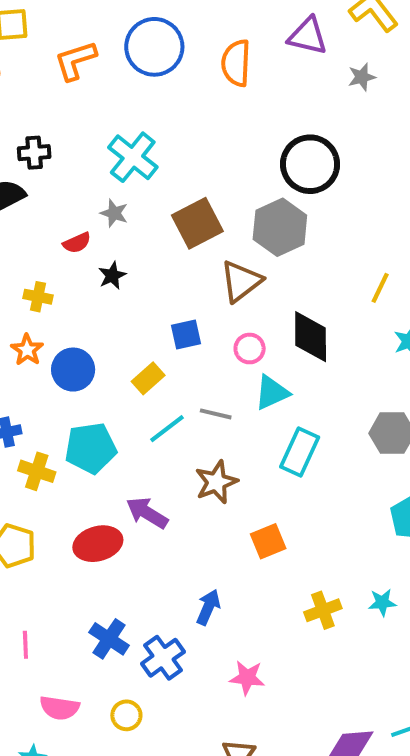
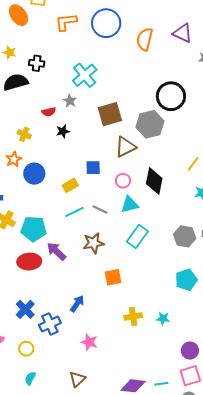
cyan pentagon: (91, 448) -> (34, 229), moved

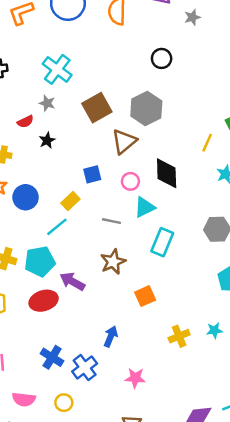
black circle: (171, 96) -> (162, 58), moved, size x0.6
cyan line: (75, 212) -> (57, 227), moved

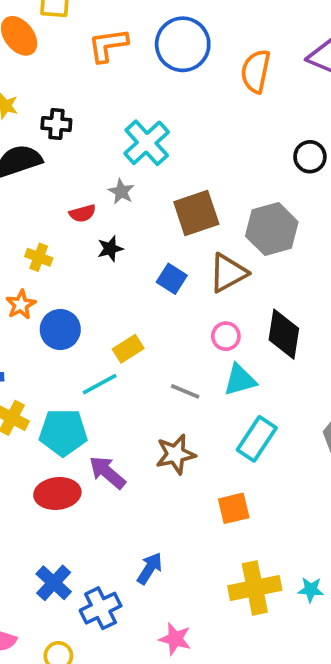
blue square: (92, 174) -> (172, 279), moved, turned 36
orange square: (145, 296) -> (234, 508), moved
yellow cross: (179, 336) -> (255, 588), size x1.5

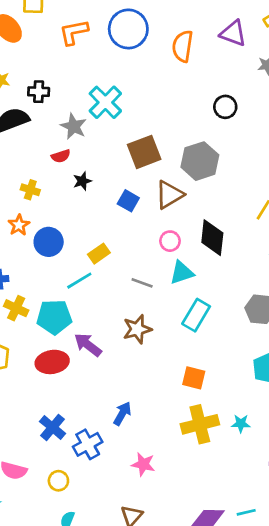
gray star: (121, 192) -> (74, 126), moved, size x1.4
orange square: (234, 508) -> (194, 378), moved, turned 30

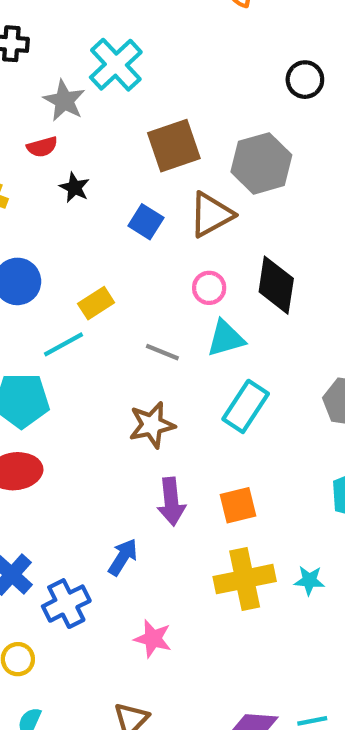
black star: (82, 181) -> (74, 188), turned -30
purple arrow: (88, 345) -> (171, 502), moved, turned -136
orange square: (194, 378) -> (238, 505), turned -30

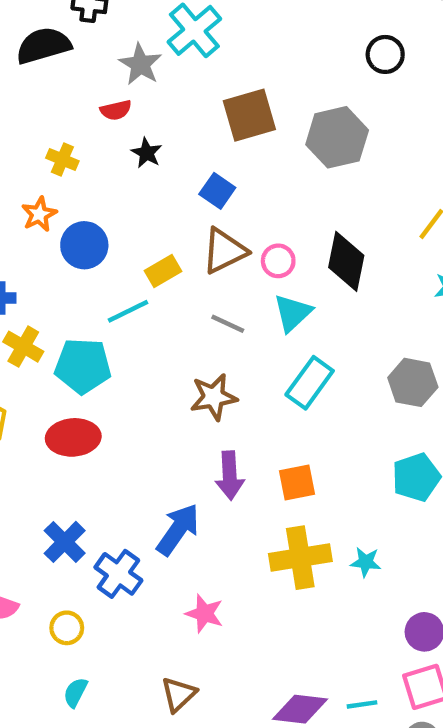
brown triangle: (211, 215) -> (224, 251), moved
cyan triangle: (226, 338) -> (293, 313), turned -30
blue arrow: (123, 557) -> (178, 530), size x1.4
blue cross: (66, 604) -> (118, 574), turned -30

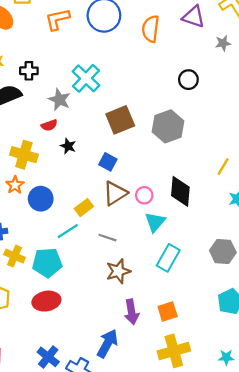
yellow cross: (62, 159) -> (24, 155), size x1.6
gray line: (228, 324) -> (107, 238), moved
cyan star: (366, 562) -> (226, 357), moved

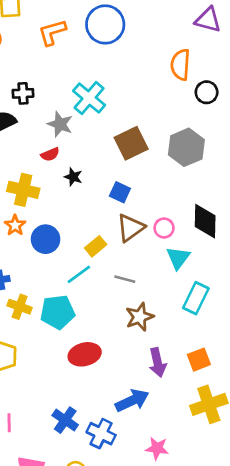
orange semicircle: (151, 29) -> (180, 65), moved
red ellipse: (46, 301) -> (85, 354), moved
blue arrow: (107, 343) -> (132, 401), turned 40

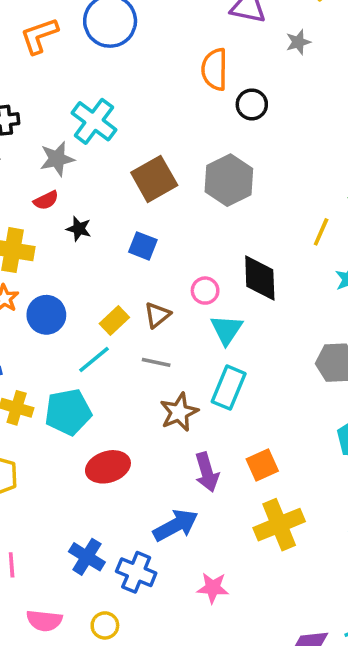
gray star: (60, 124) -> (57, 159), turned -30
brown triangle: (130, 228) -> (157, 315), moved, size x0.7
cyan rectangle: (196, 298) -> (229, 388), moved

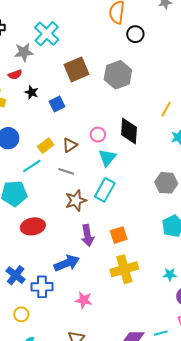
blue square: (143, 246) -> (57, 104), moved, turned 35
blue cross: (136, 572) -> (42, 287), turned -30

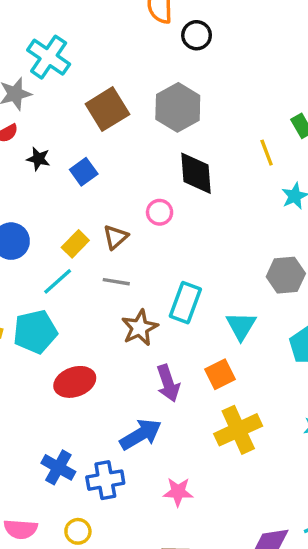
yellow line: (166, 109) -> (267, 153), turned -42
black diamond: (129, 131) -> (196, 173), moved
cyan triangle: (107, 158) -> (241, 326), moved

